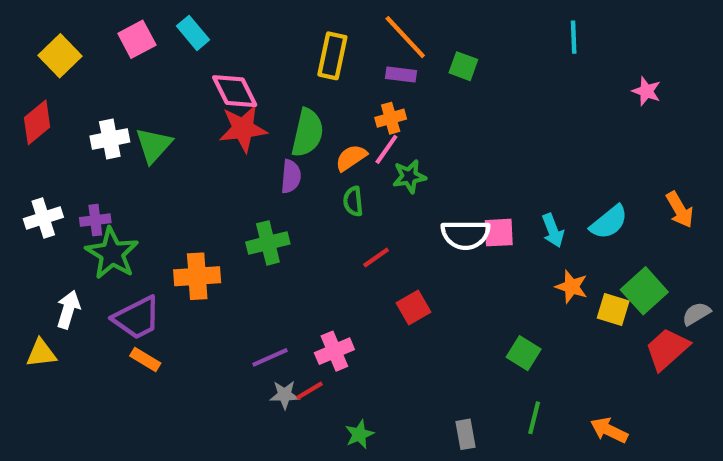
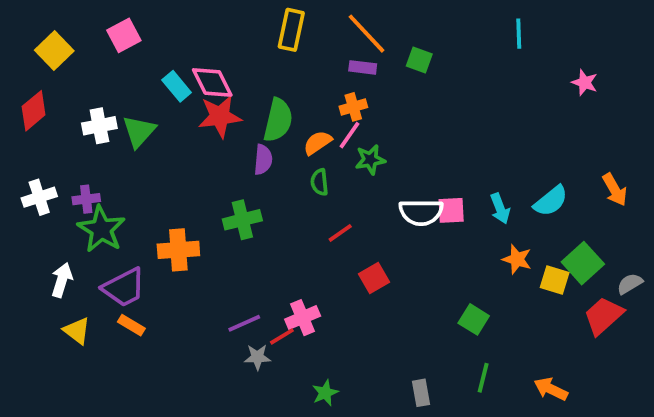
cyan rectangle: (193, 33) -> (177, 86), moved
yellow rectangle: (332, 56) -> (291, 30), moved
yellow triangle: (41, 353) -> (77, 331), moved, turned 44
red line: (310, 391) -> (282, 336), moved

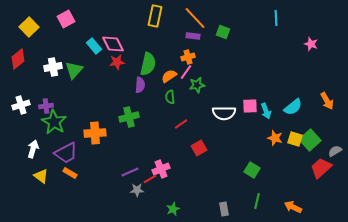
red star: (220, 116) -> (117, 62), size x0.7
pink square: (451, 210) -> (250, 106), moved
yellow square: (555, 280) -> (295, 139), moved

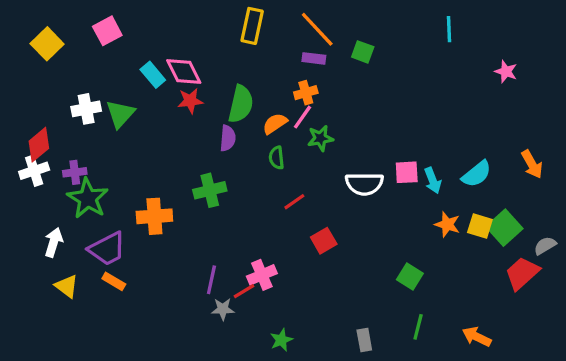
red diamond: (18, 59) -> (39, 145), moved
purple line: (130, 172) -> (211, 280), turned -54

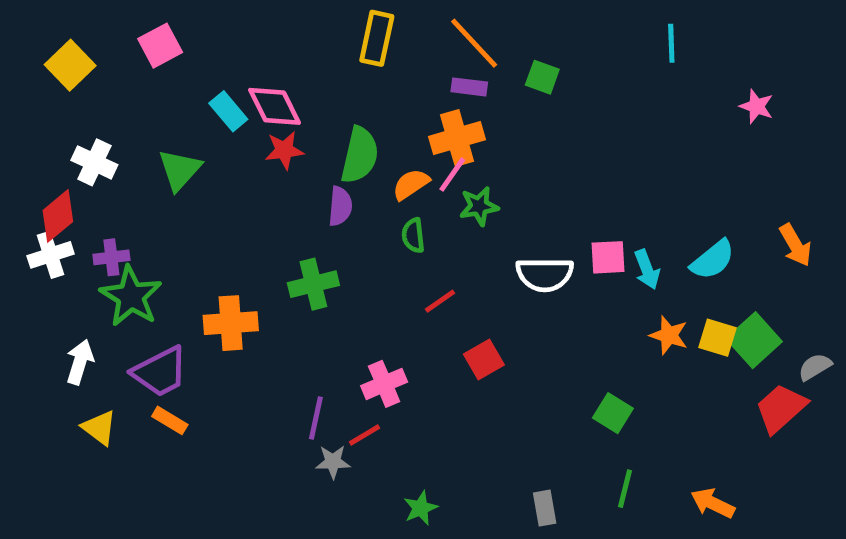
orange cross: (306, 93) -> (457, 138), size x1.5
white cross: (86, 109) -> (94, 162), moved, turned 36
pink cross: (262, 275) -> (384, 384), moved

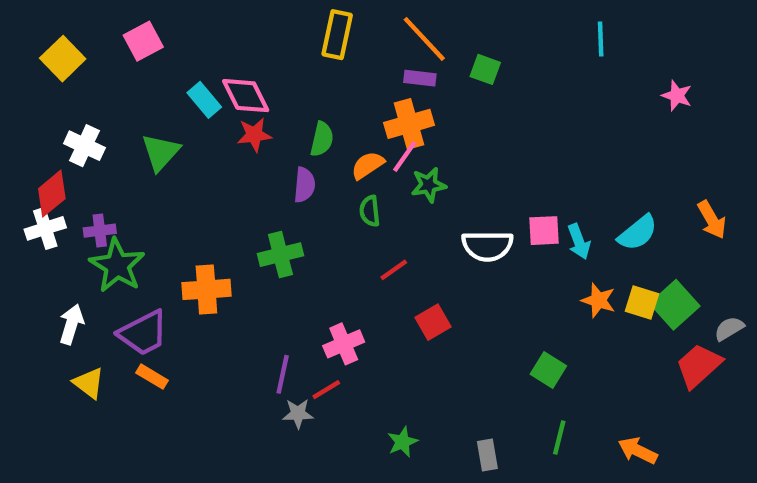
green semicircle: (360, 155) -> (322, 139), size x0.7
green star: (421, 508) -> (402, 442), moved

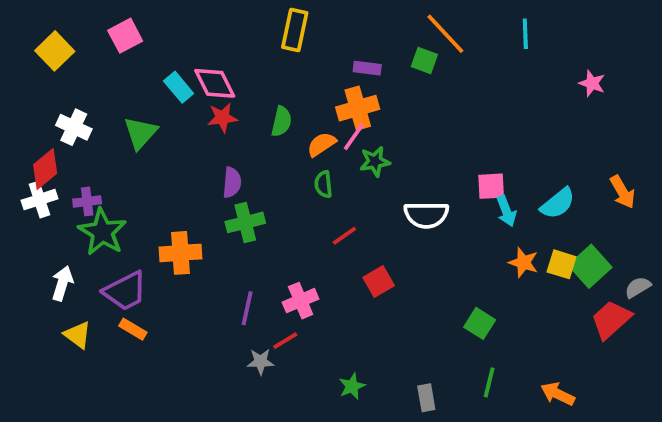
orange line: (424, 39) -> (445, 34), moved
purple semicircle: (304, 185) -> (232, 182), moved
pink square: (544, 231) -> (491, 186), moved
purple line: (283, 374) -> (247, 308), moved

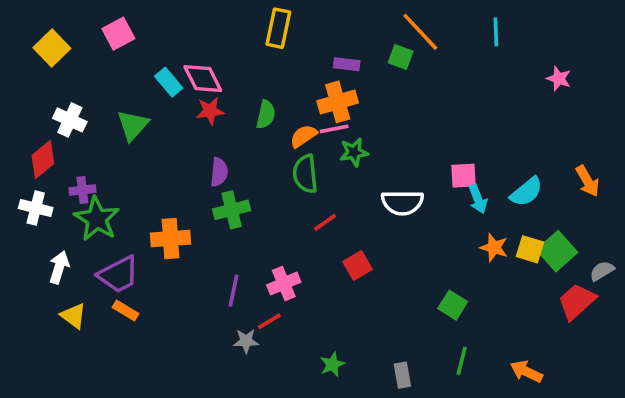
pink line: (354, 137) -> (334, 129), turned 44
green semicircle: (323, 184) -> (305, 174), size x1.5
white cross: (39, 200) -> (36, 208), moved, turned 32

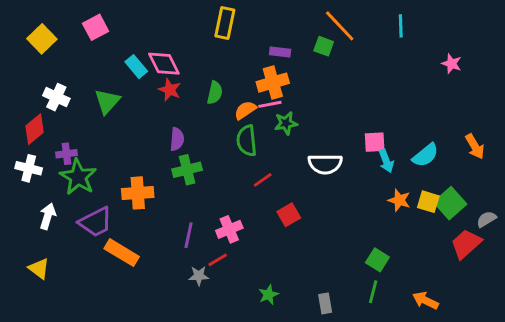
red star: (210, 111) -> (170, 90), turned 30
green square: (453, 305) -> (377, 260), moved
orange rectangle: (126, 310) -> (122, 253), moved, size x1.6
yellow triangle: (73, 316) -> (39, 269), moved

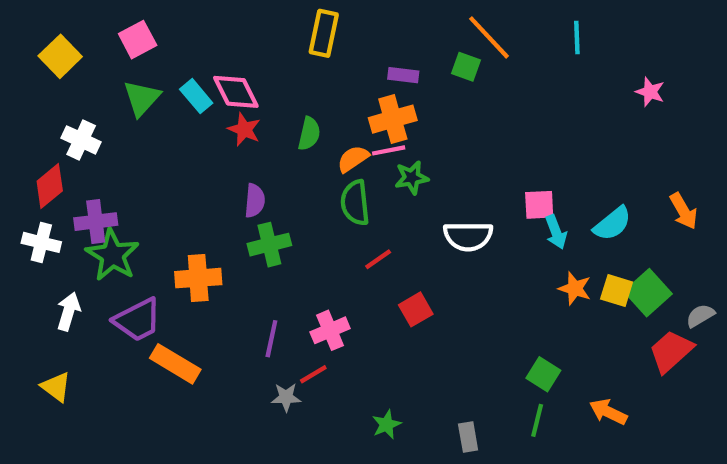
green triangle: (107, 101) -> (142, 98), moved
purple cross: (67, 154) -> (96, 222), size x1.4
orange arrow: (425, 300) -> (608, 412), moved

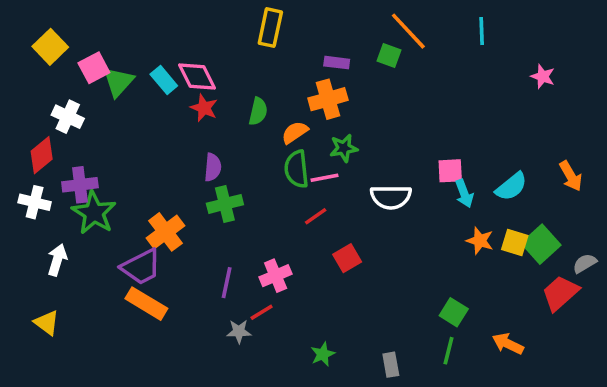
pink square: (138, 40) -> (94, 68), moved
pink line: (389, 150) -> (324, 178), moved
orange cross: (198, 278) -> (166, 232), turned -33
purple trapezoid: (138, 320) -> (141, 267), moved

